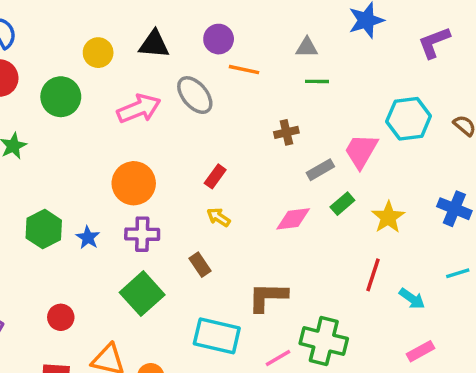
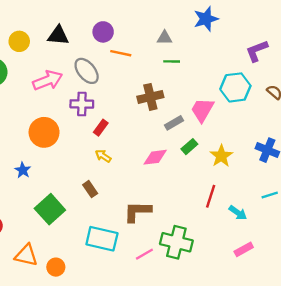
purple L-shape: (434, 42) -> (257, 51), moved
brown cross: (286, 132) -> (150, 97), size x1.5
purple cross: (142, 234) -> (82, 104), moved
blue star: (88, 238) -> (23, 170), moved

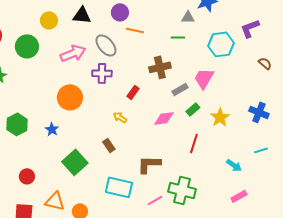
gray triangle: (165, 38) -> (188, 17), moved
cyan hexagon: (235, 87) -> (221, 44), moved
red rectangle: (101, 128) -> (133, 92), moved
red line: (211, 196) -> (194, 143), moved

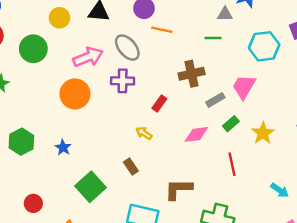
orange circle: (70, 97) -> (75, 94), moved
red line: (194, 143) -> (232, 164), turned -30

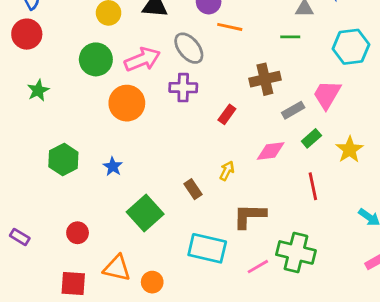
green circle: (33, 49) -> (96, 59), moved
yellow arrow: (144, 133) -> (227, 171), moved, turned 84

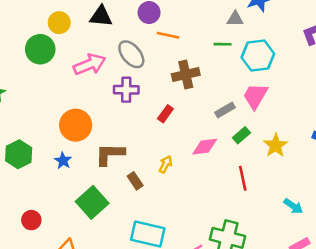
cyan hexagon: (351, 47) -> (258, 56), moved
green circle: (96, 59) -> (40, 49), moved
brown cross: (265, 79) -> (186, 75), moved
orange circle: (127, 103) -> (76, 125), moved
brown L-shape: (249, 216) -> (110, 154), moved

